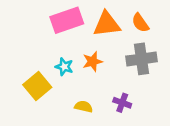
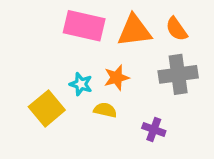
pink rectangle: (67, 20) -> (84, 26), turned 32
yellow semicircle: (84, 107) -> (105, 110), moved

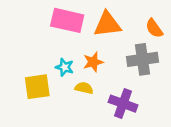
orange semicircle: (176, 29) -> (154, 28), moved
yellow square: (47, 108) -> (37, 87), turned 32
purple cross: (154, 129) -> (123, 104), size x1.5

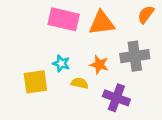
orange semicircle: (154, 28) -> (146, 14), moved, turned 72
orange star: (93, 62) -> (99, 65), moved, turned 30

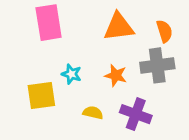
orange semicircle: (146, 14) -> (164, 31), moved, turned 126
pink rectangle: (64, 19) -> (49, 23), moved, turned 68
yellow semicircle: (80, 83) -> (93, 113), moved

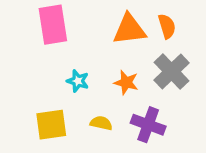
orange semicircle: (164, 31) -> (167, 26), moved
gray cross: (157, 65) -> (172, 72), turned -36
yellow square: (41, 96) -> (51, 125), moved

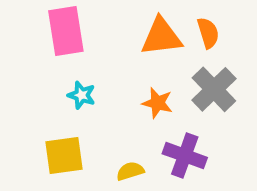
cyan star: (78, 81) -> (82, 95), moved
yellow semicircle: (101, 123) -> (130, 171), moved, turned -30

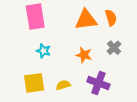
gray cross: (214, 89) -> (114, 48), size x0.6
yellow semicircle: (130, 171) -> (63, 85), moved

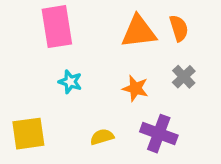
yellow square: (34, 83) -> (28, 134), moved

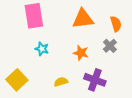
orange semicircle: (179, 28) -> (116, 24), moved
yellow square: (28, 134) -> (17, 80), turned -35

